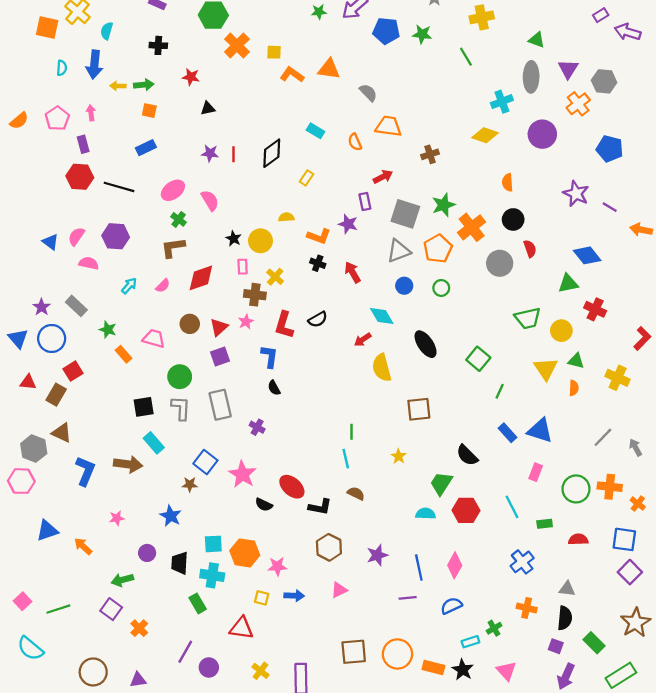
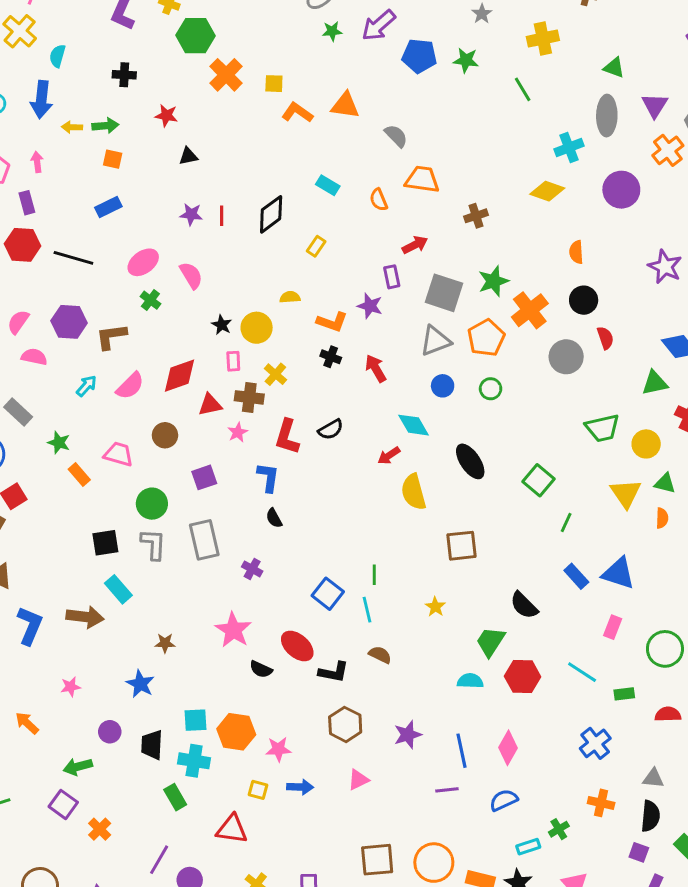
brown L-shape: (173, 248) -> (111, 336), moved
pink semicircle: (163, 286) -> (130, 386), size x1.5
red triangle: (219, 327) -> (210, 405), moved, turned 30
blue square: (205, 462) -> (328, 594), moved
cyan line: (512, 507) -> (582, 672), turned -30

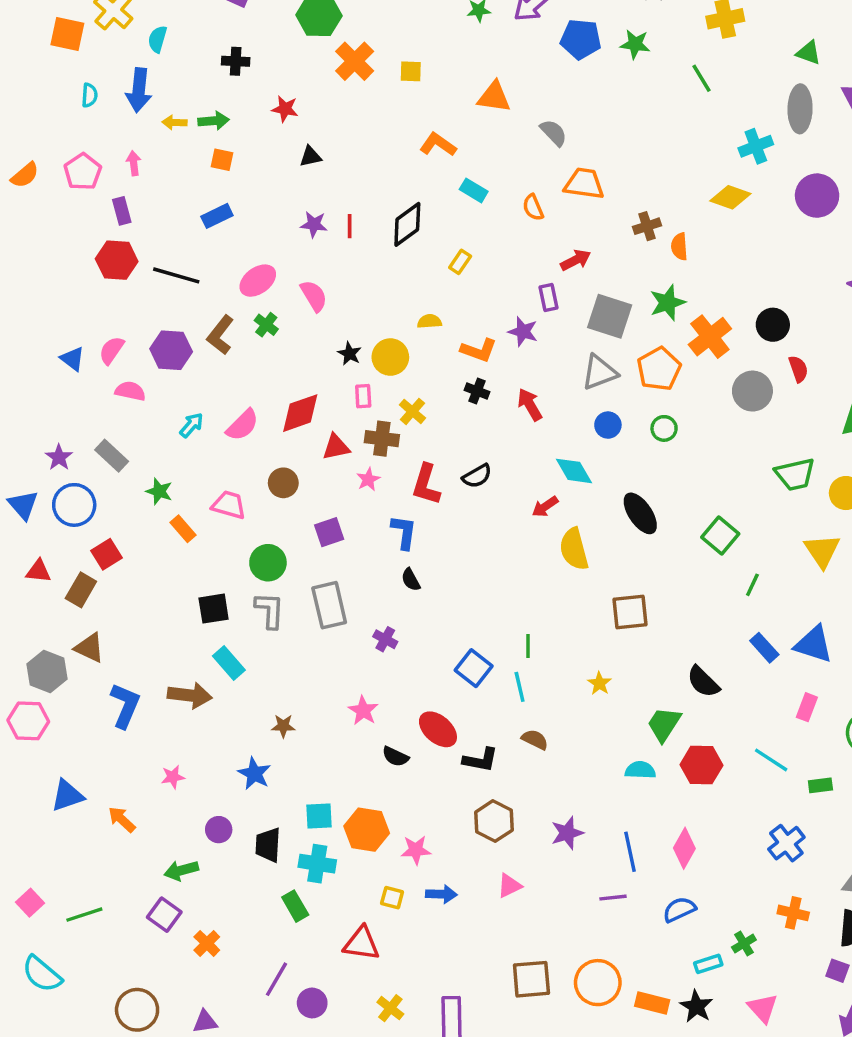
orange L-shape: (297, 113) -> (438, 145), moved
orange semicircle: (576, 252) -> (679, 247), moved
brown L-shape: (111, 336) -> (220, 335), moved, turned -44
pink star: (233, 630) -> (363, 711), size x0.7

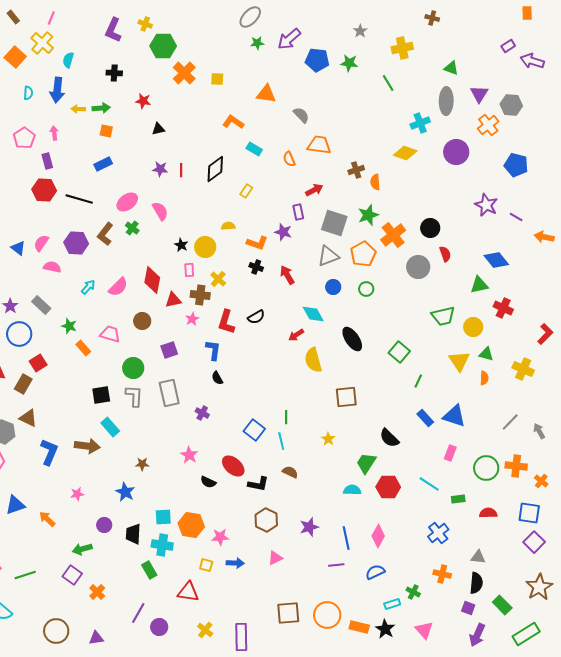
orange square: (67, 34) -> (15, 57), turned 30
red diamond: (300, 413) -> (152, 280), turned -60
green cross: (744, 943) -> (413, 592), turned -32

